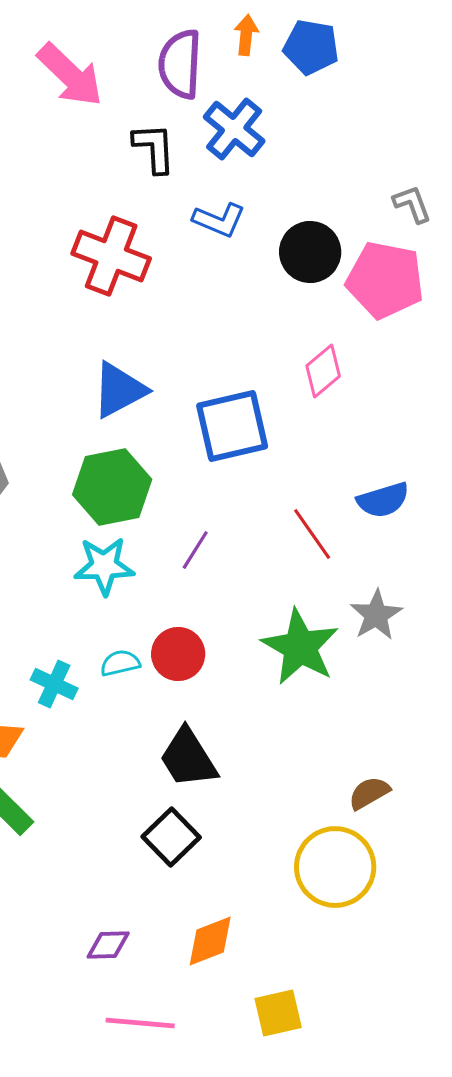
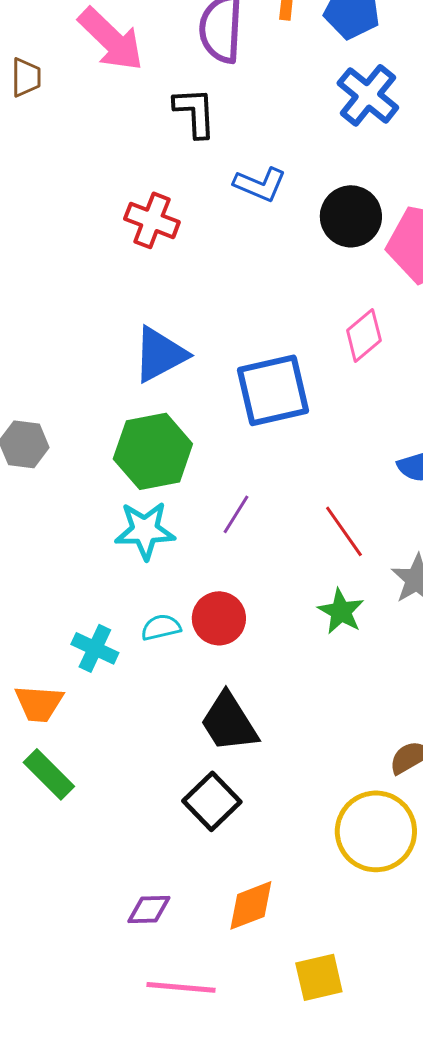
blue cross: (234, 129) -> (368, 95), moved
red cross: (111, 256) -> (152, 220), size x0.7
red line: (312, 534) -> (344, 531), moved
green star: (300, 647) -> (341, 611), size x0.6

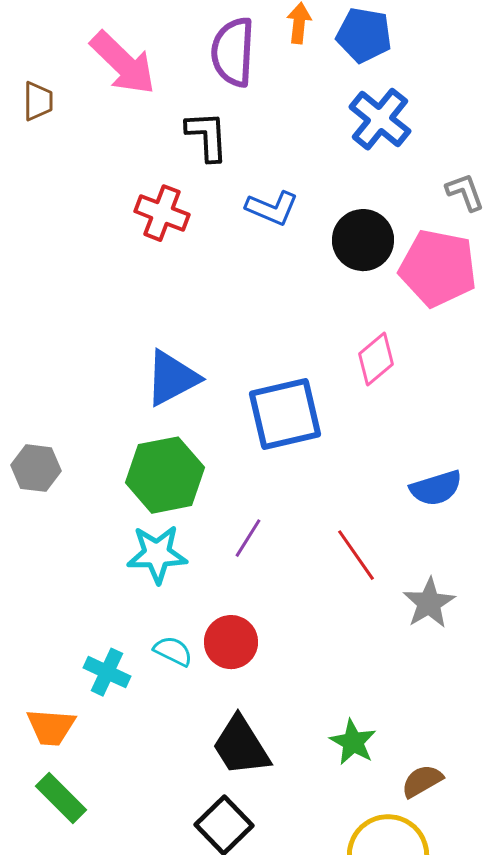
red cross: (152, 220) -> (162, 213), moved
green star: (341, 611) -> (353, 742), moved
cyan semicircle: (161, 627) -> (173, 651), turned 39

